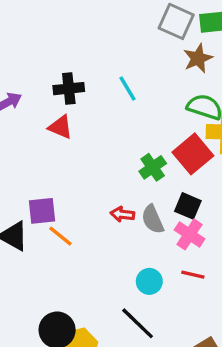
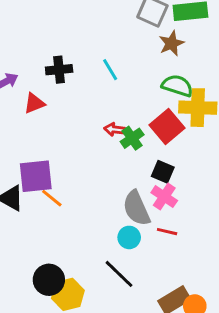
red triangle: (60, 127) -> (34, 103), moved, turned -45
purple square: (42, 211) -> (36, 176), size x1.4
red arrow: (122, 214) -> (115, 129), moved
gray semicircle: (153, 219) -> (136, 208), moved, size x1.4

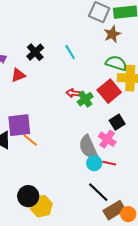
black cross: (59, 70) -> (35, 52), turned -36
black square: (163, 172) -> (117, 122), moved, turned 35
cyan circle: (129, 237) -> (94, 163), moved
black line: (119, 274) -> (98, 192), moved

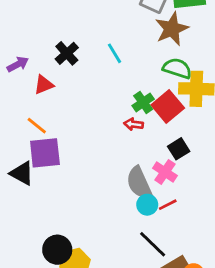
brown star: (112, 34) -> (172, 29), size x1.4
red arrow: (73, 93) -> (134, 124), moved
green cross: (85, 99) -> (143, 102), moved
orange line: (30, 140) -> (37, 126), moved
red line: (109, 163) -> (168, 205), turned -40

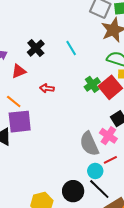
red arrow: (134, 124) -> (47, 88), moved
cyan circle: (147, 205) -> (95, 171), moved
black circle: (57, 250) -> (73, 191), moved

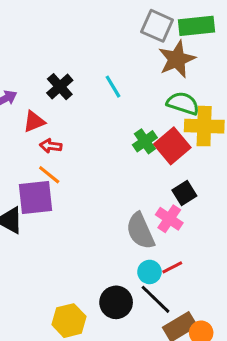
red arrow: (47, 88) -> (51, 146), moved
orange line: (14, 101) -> (49, 175), moved
red line: (110, 160) -> (172, 267), moved

